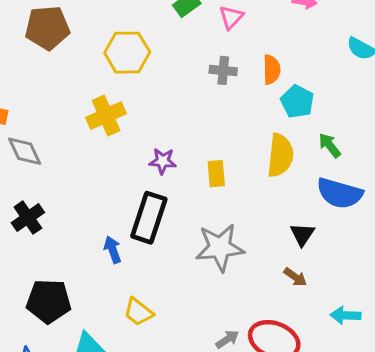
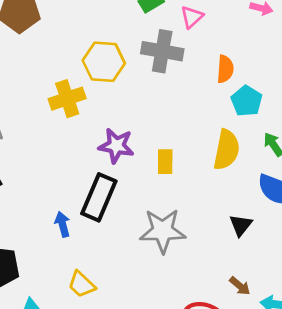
yellow hexagon: (127, 53) -> (104, 62), moved
gray cross: (223, 70) -> (162, 51), moved, size x1.6
purple star: (163, 161) -> (116, 146), size x1.4
brown arrow: (295, 277) -> (240, 286), moved

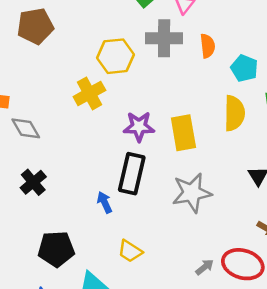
orange semicircle: (225, 69) -> (208, 46), moved
yellow rectangle: (165, 162) -> (183, 133), size x1.6

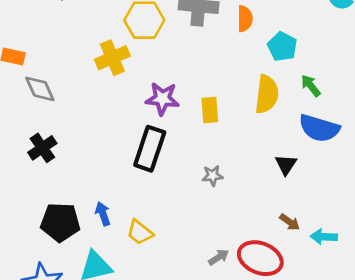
yellow rectangle: (183, 133) -> (210, 110), size x0.7
gray star: (192, 193) -> (213, 176), size x0.5
blue arrow: (105, 202) -> (103, 214), moved

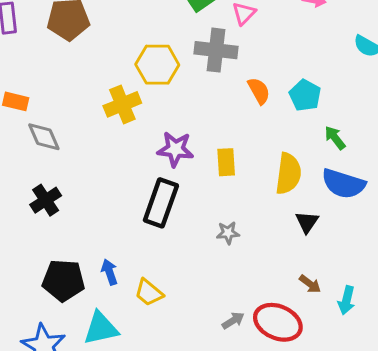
orange semicircle: (245, 19) -> (259, 91), moved, turned -30
yellow semicircle: (267, 94) -> (288, 174), moved
cyan arrow: (324, 237) -> (346, 300), turned -80

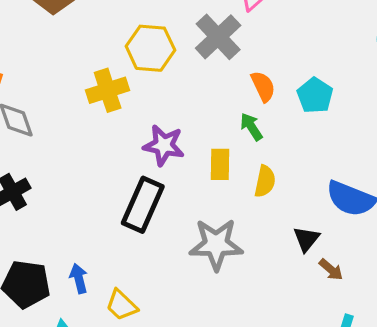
gray cross: (216, 50) -> (218, 37), turned 36
green arrow: (335, 138) -> (251, 127), moved
yellow semicircle: (288, 174) -> (265, 181), moved, size x0.7
gray star: (228, 233) -> (216, 244), size x2.0
brown arrow: (310, 284) -> (331, 270), moved

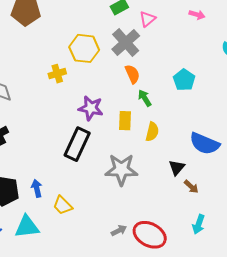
orange semicircle: (263, 86) -> (132, 74), moved
yellow cross: (108, 90) -> (57, 74), size x0.7

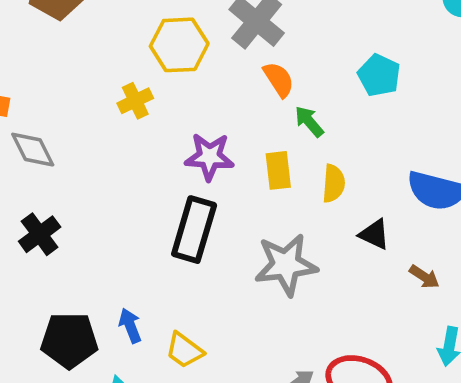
black triangle: (177, 168) -> (374, 234), moved, turned -36

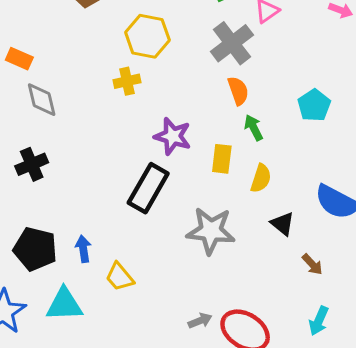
yellow hexagon: (179, 45) -> (147, 36), moved

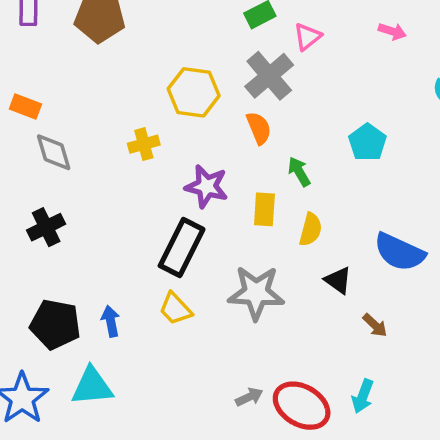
yellow hexagon: (147, 36) -> (194, 92), moved
yellow cross: (127, 81) -> (144, 144), moved
orange semicircle: (238, 91) -> (259, 128), moved
yellow trapezoid: (120, 277) -> (175, 309), moved
cyan arrow: (319, 321) -> (363, 396), moved

